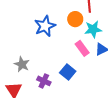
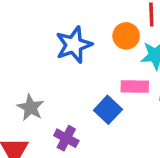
pink rectangle: (82, 48) -> (135, 86), turned -56
blue square: (68, 72) -> (108, 110), moved

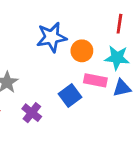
orange circle: (126, 36) -> (82, 51), moved

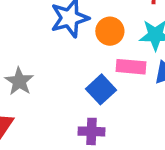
purple cross: (32, 113) -> (91, 131), moved, turned -30

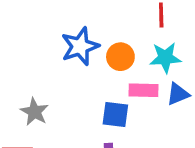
blue square: (101, 89) -> (115, 115), turned -36

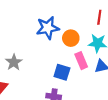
pink rectangle: (143, 90) -> (81, 61), turned 56

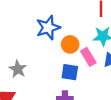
orange circle: (71, 38) -> (70, 44), moved

